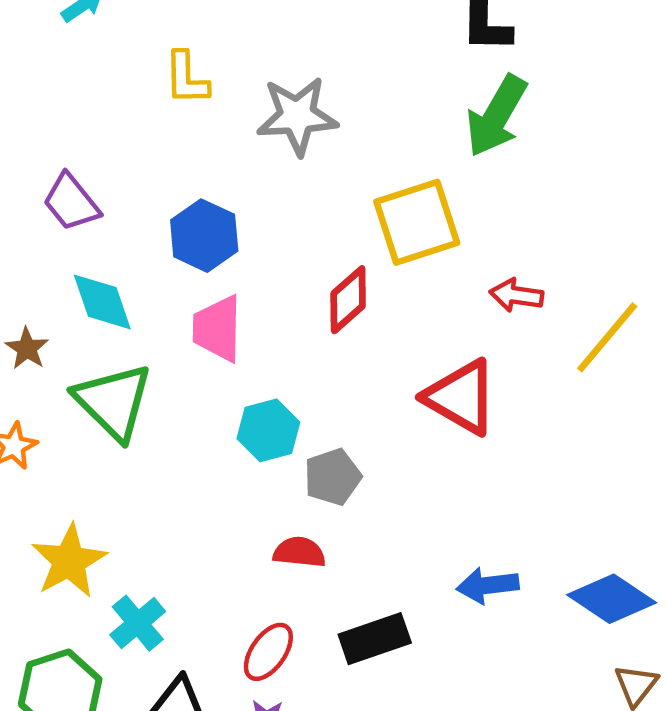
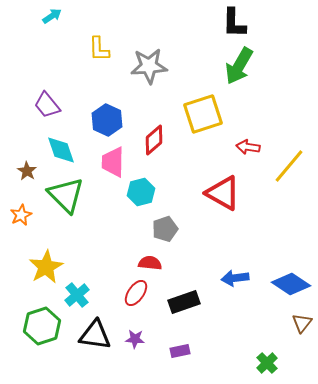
red diamond: (348, 300) -> (154, 140), moved
cyan hexagon: (268, 430) -> (141, 192), moved
red ellipse: (268, 652) -> (136, 293), moved

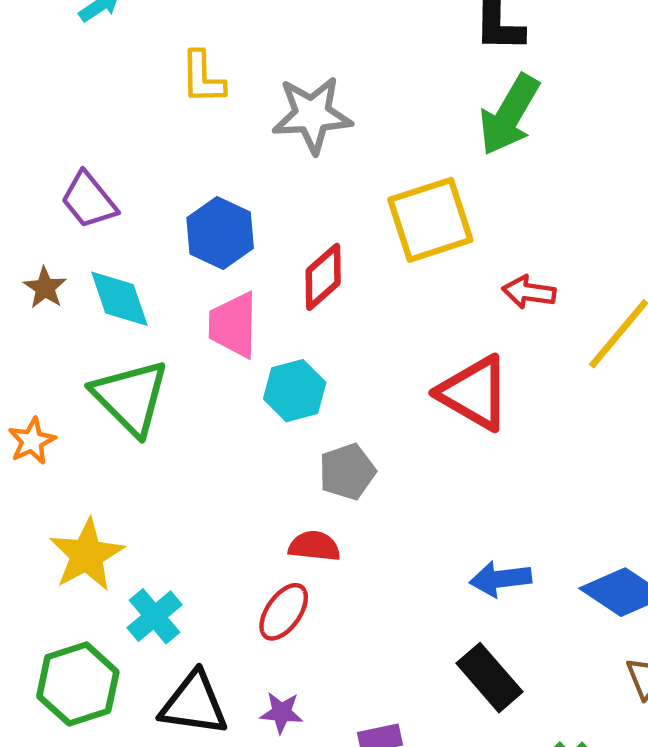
brown star: (27, 171) -> (45, 288), moved
black rectangle: (184, 302) -> (489, 678), moved, turned 68

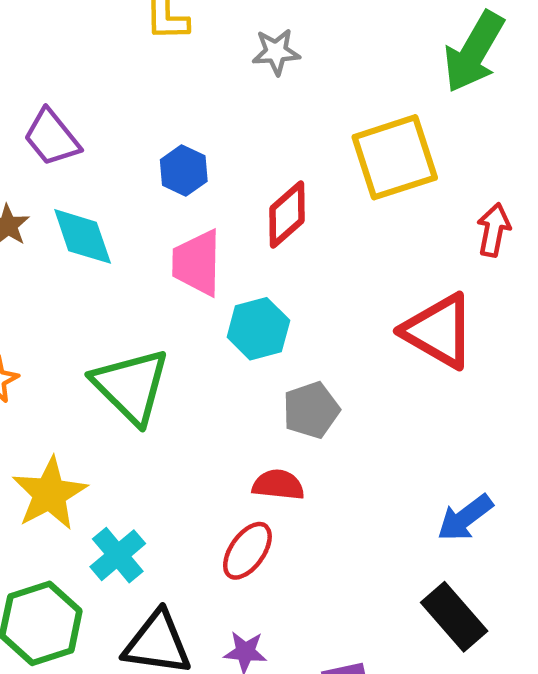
gray star: (312, 115) -> (276, 52), size x0.6
blue hexagon: (220, 233) -> (184, 171), size x0.7
red arrow: (529, 292) -> (494, 230), turned 93
green triangle: (130, 397) -> (131, 386), moved
blue arrow: (500, 579) -> (465, 518), turned -30

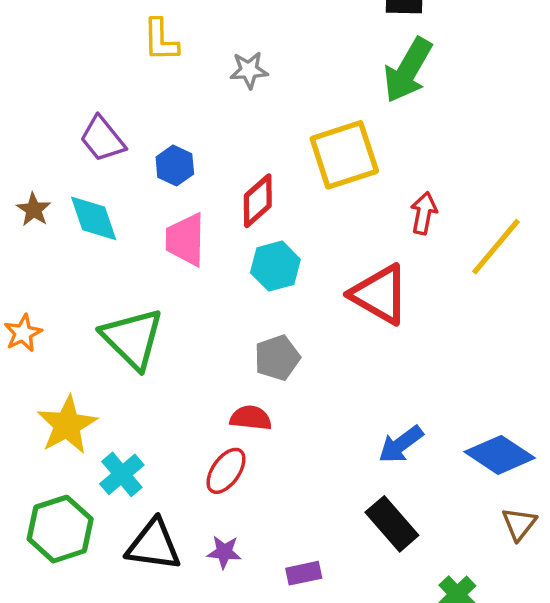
purple trapezoid: (52, 138) -> (102, 139), moved
cyan hexagon: (258, 329) -> (275, 266), moved

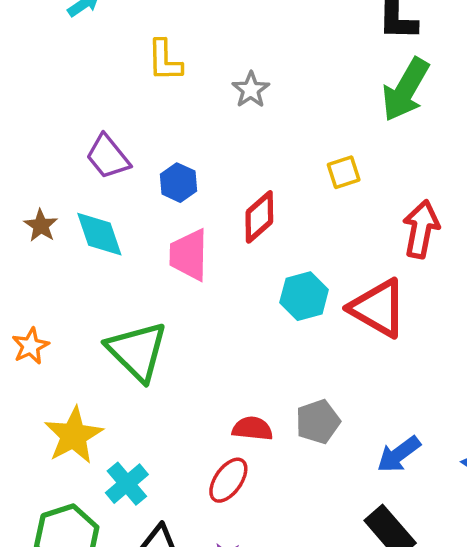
gray star: (249, 70) -> (251, 90), turned -30
yellow square: (344, 155) -> (344, 172), size x0.5
red arrow: (424, 213) -> (421, 229), size x1.4
cyan hexagon: (275, 266) -> (304, 296), moved
gray pentagon: (277, 358) -> (318, 422), moved

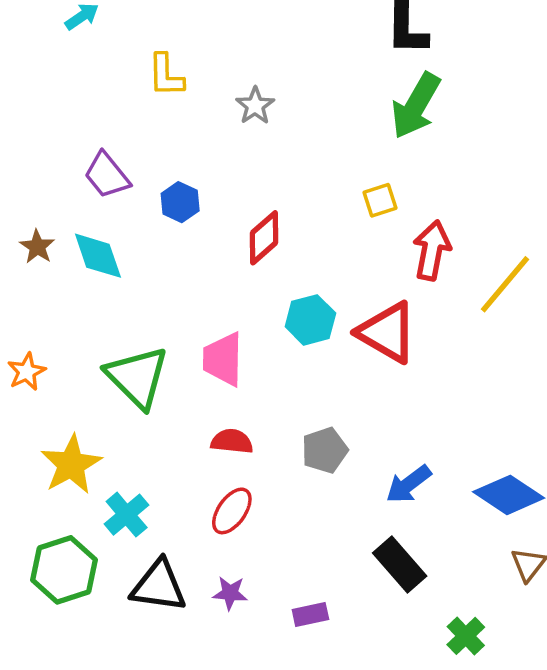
yellow square: (344, 172) -> (380, 200), moved
pink trapezoid: (189, 255) -> (223, 359), moved
red semicircle: (252, 429) -> (232, 441), moved

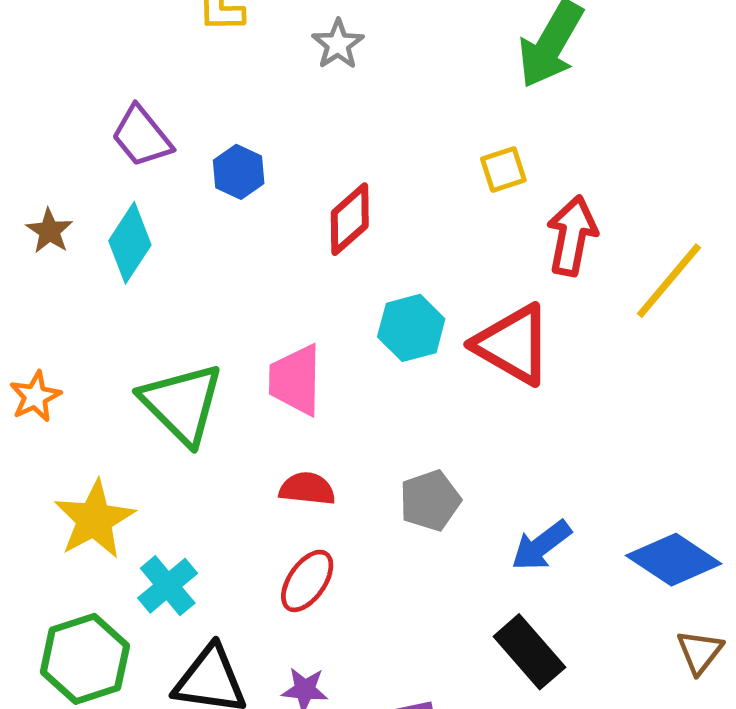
cyan diamond: (98, 256) -> (130, 243), turned 52

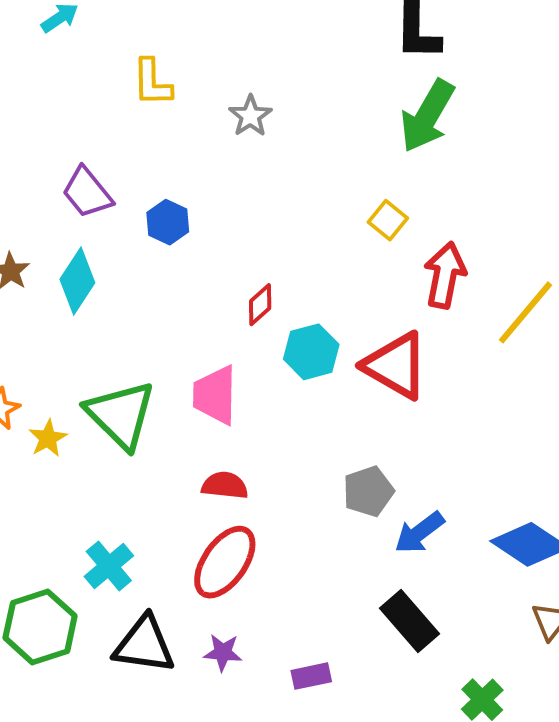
yellow square: (503, 170) -> (388, 220), turned -33
red diamond: (350, 219) -> (260, 305), moved, size x0.7
gray pentagon: (430, 501) -> (368, 491), moved
yellow star: (94, 519) -> (48, 438), moved, size x0.6
red ellipse: (307, 581) -> (225, 562), size x1.4

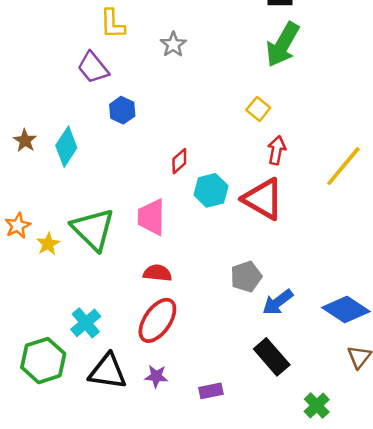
purple trapezoid: (87, 193) -> (93, 68), moved
red arrow: (445, 275) -> (277, 150), moved, size x0.7

